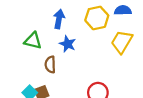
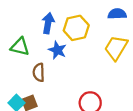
yellow hexagon: (97, 18) -> (76, 28), moved

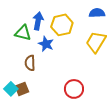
green triangle: (20, 47) -> (23, 33), moved

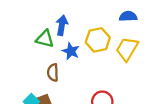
yellow hexagon: (62, 25) -> (98, 40), moved

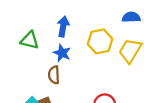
green triangle: (45, 39) -> (30, 40), moved
blue star: (71, 51) -> (62, 53), moved

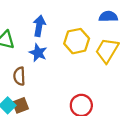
brown semicircle: (54, 75) -> (19, 76), moved

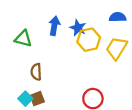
blue star: (38, 53) -> (78, 28), moved

